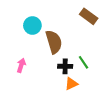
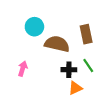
brown rectangle: (89, 16) -> (86, 34), moved, turned 42
brown semicircle: (54, 42) -> (57, 44), turned -60

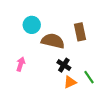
green line: (88, 65) -> (89, 77), moved
black cross: (69, 70) -> (64, 65), turned 32

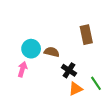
cyan circle: (32, 25) -> (31, 49), moved
brown semicircle: (53, 41) -> (52, 52), moved, size x0.6

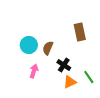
brown semicircle: (52, 52) -> (48, 48), turned -80
pink arrow: (22, 69) -> (34, 71), moved

